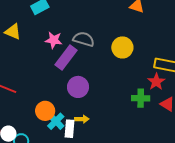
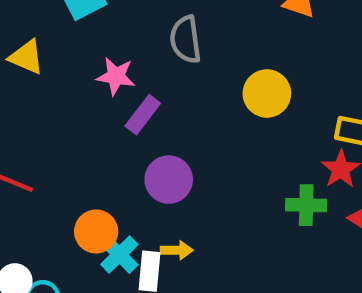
gray semicircle: (84, 39) -> (186, 39), moved, turned -115
purple rectangle: (66, 58) -> (143, 115), size x0.7

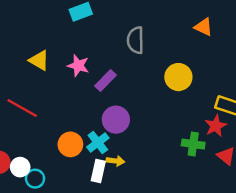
yellow triangle: (26, 57) -> (39, 60), moved
pink star: (116, 76) -> (78, 66), moved
cyan cross: (119, 254) -> (98, 142), moved

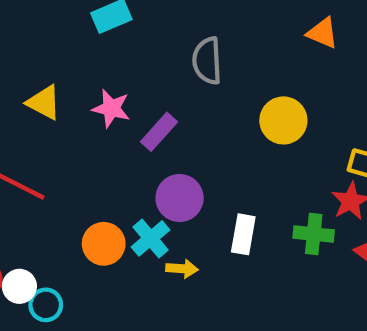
white rectangle: (98, 171) -> (243, 234), moved

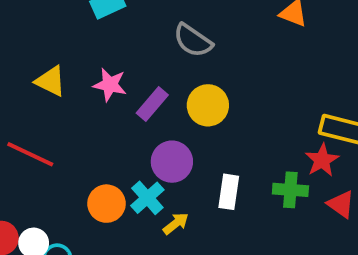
gray semicircle: (207, 61) -> (193, 40), turned -51
yellow circle: (283, 120) -> (208, 105), moved
yellow arrow: (182, 269) -> (176, 223), turned -40

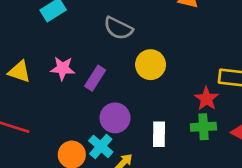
yellow circle: (208, 105) -> (151, 65), moved
red star: (322, 160) -> (206, 99), moved

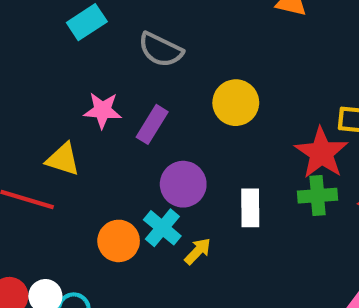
gray semicircle: (118, 28) -> (161, 50), moved
yellow triangle: (19, 72) -> (63, 159), moved
red star: (206, 99) -> (321, 153), size x1.4

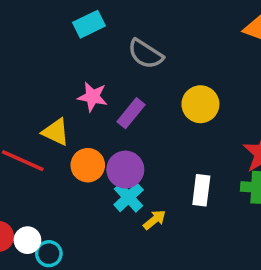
purple circle: (183, 184) -> (125, 170), moved
orange circle: (119, 241) -> (88, 165), moved

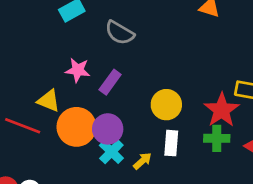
yellow circle: (200, 104) -> (166, 105), moved
orange circle: (88, 165) -> (76, 127), size x1.4
yellow arrow: (154, 220) -> (142, 161), moved

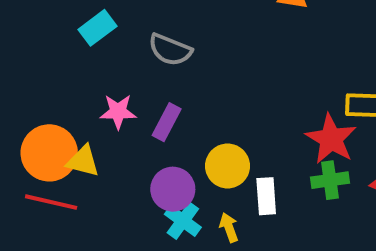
yellow circle: (166, 105) -> (228, 166), moved
orange circle: (76, 127) -> (49, 153), moved
yellow arrow: (142, 161) -> (229, 227), turned -60

